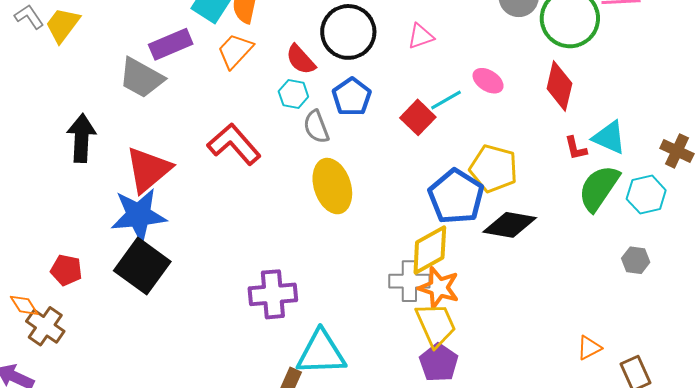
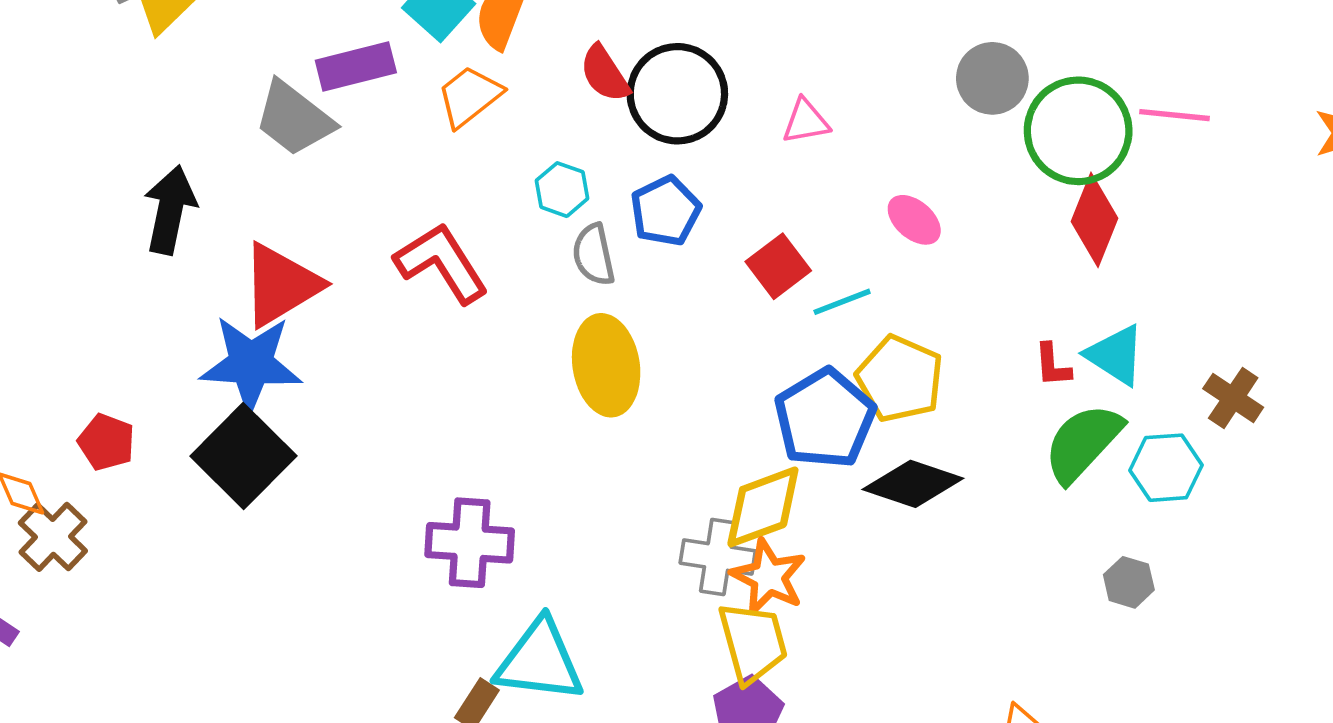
red semicircle: (301, 60) -> (605, 74), moved
red diamond: (559, 86) -> (1095, 220), moved
cyan line: (446, 100) -> (842, 302), moved

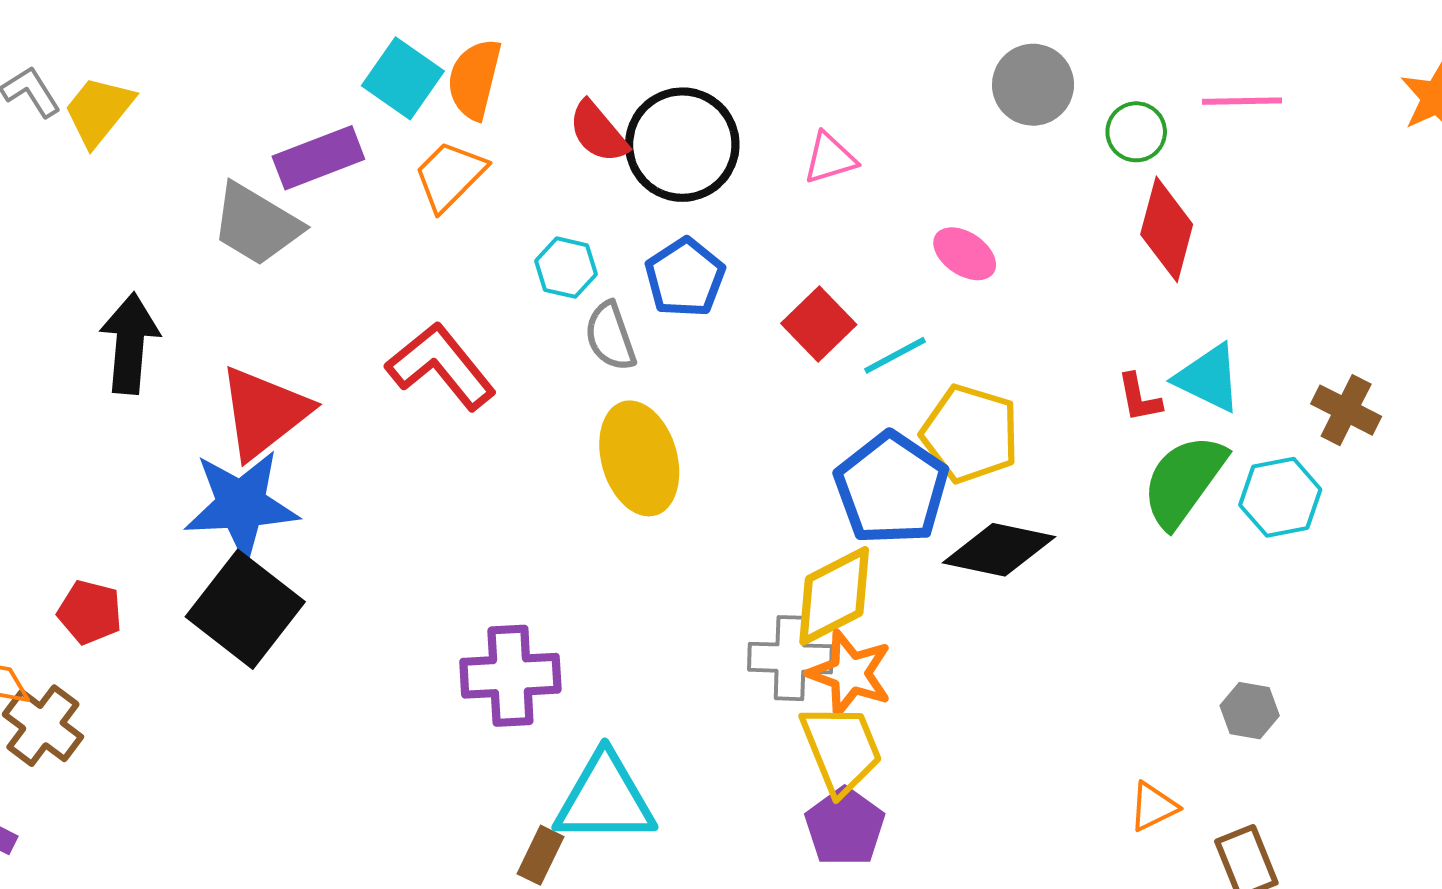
green circle: (1078, 131) -> (1136, 132), size x0.5
gray hexagon: (1129, 582) -> (1250, 711), moved

